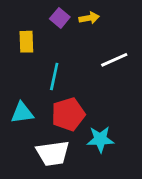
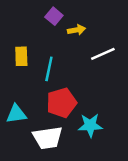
yellow arrow: (89, 18) -> (77, 30), moved
yellow rectangle: (26, 42) -> (21, 56), moved
cyan triangle: (22, 113) -> (16, 114), moved

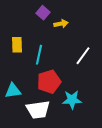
white line: (103, 54) -> (83, 56), moved, turned -30

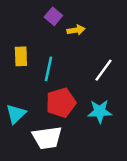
cyan triangle: (13, 91) -> (16, 114), turned -36
cyan star: (72, 100) -> (100, 111), moved

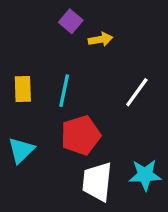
yellow rectangle: (21, 56) -> (23, 89), moved
cyan star: (100, 111) -> (145, 175), moved
white trapezoid: (47, 138) -> (97, 182), moved, turned 104

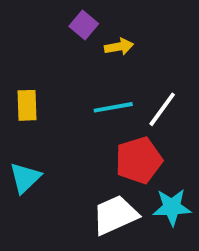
cyan line: (64, 91) -> (113, 107), moved, turned 68
red pentagon: (81, 135) -> (139, 160), moved
white trapezoid: (97, 182) -> (115, 215), turned 60

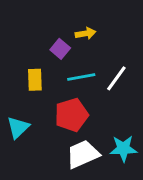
purple square: (84, 25) -> (60, 49), moved
yellow rectangle: (27, 105) -> (35, 80), moved
red pentagon: (139, 160) -> (71, 115), moved

